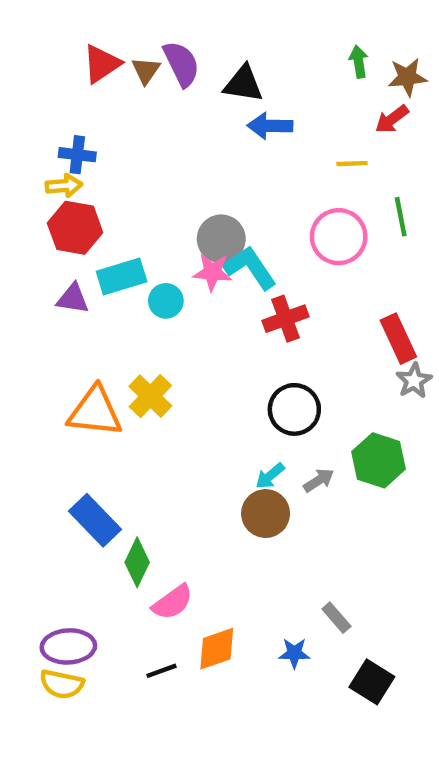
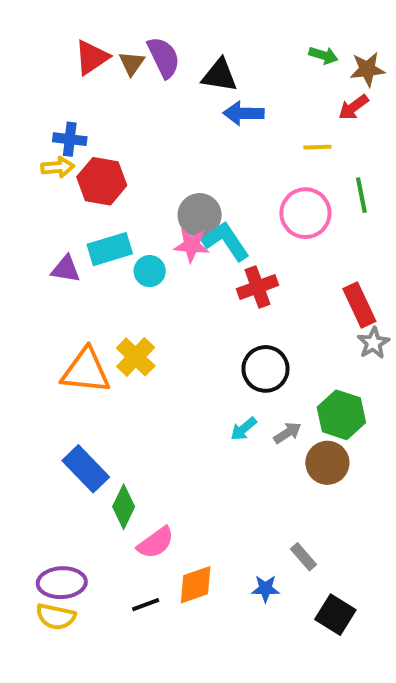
green arrow: (359, 62) -> (323, 55), turned 116
red hexagon: (75, 228) -> (102, 181), moved
brown circle: (266, 514) -> (327, 463), moved

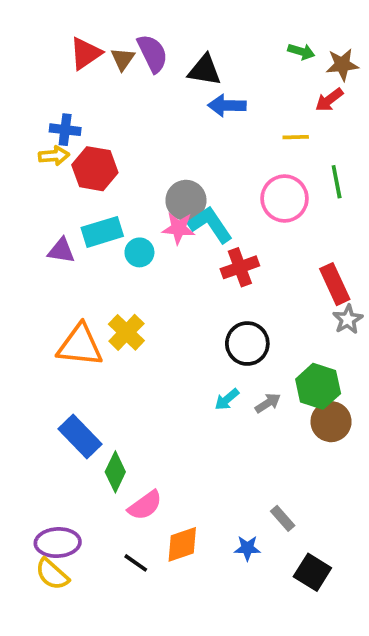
brown circle: (327, 463) -> (331, 422), moved
black line: (146, 605) -> (136, 563), turned 55
yellow semicircle: (56, 617) -> (52, 574), turned 30

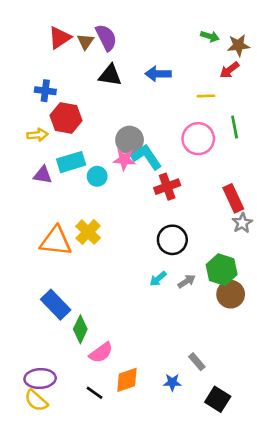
black triangle: (205, 70) -> (110, 75), moved
yellow arrow: (54, 156) -> (37, 135), moved

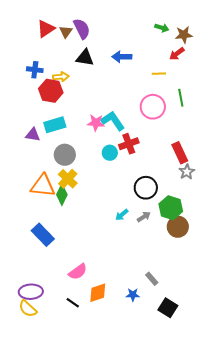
yellow arrow: (37, 135) -> (61, 77), moved
gray circle: (130, 140) -> (65, 155), moved
cyan circle: (97, 176) -> (110, 153), moved
black circle: (172, 240) -> (146, 188), moved
green diamond: (80, 329) -> (62, 195), moved

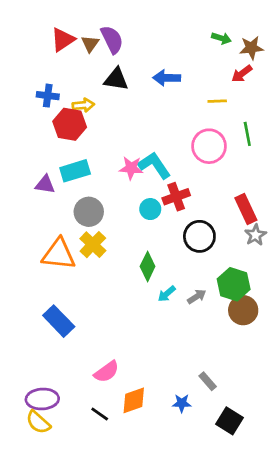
black circle: (146, 188) -> (199, 236), moved
green diamond: (62, 195) -> (148, 266), moved

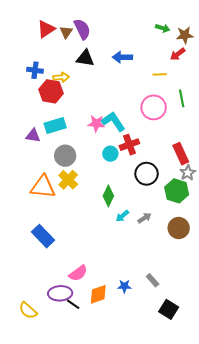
green hexagon: (234, 284) -> (177, 191), moved
purple ellipse: (42, 399) -> (60, 293), moved
blue star: (182, 403) -> (124, 286), moved

